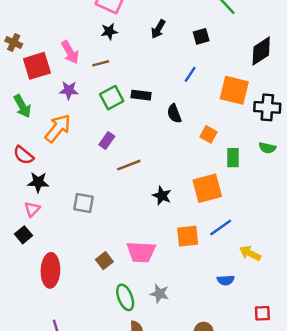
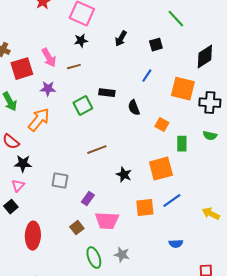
green square: (112, 98) -> (83, 106), moved
purple rectangle: (107, 141) -> (88, 199), moved
yellow arrow: (250, 253) -> (211, 214), moved

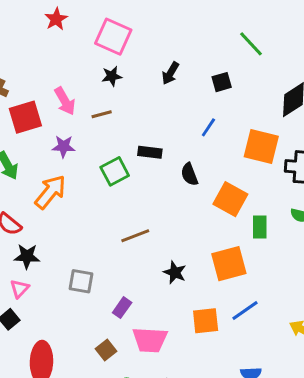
orange square: (162, 125) -> (230, 199), size x1.6

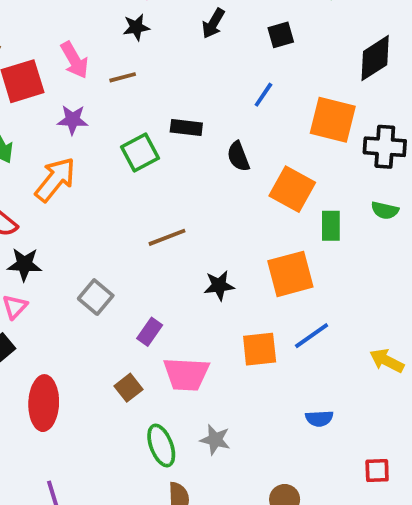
black star: (175, 272) -> (219, 286), turned -30
gray square: (81, 281) -> (96, 297), turned 30

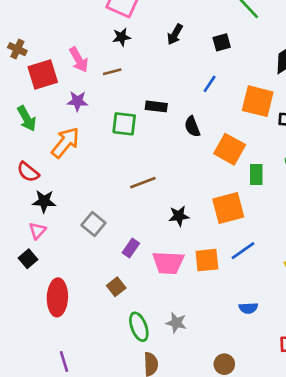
green square: (140, 153) -> (124, 124), turned 35
pink trapezoid: (186, 374) -> (168, 263), moved

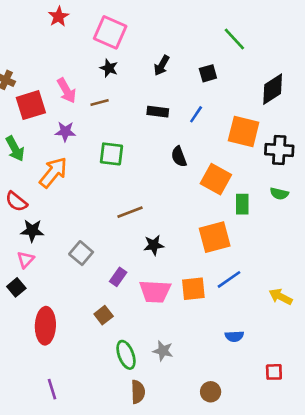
black star: (121, 37) -> (109, 68), turned 30
black rectangle: (156, 106) -> (158, 112), moved
black star: (179, 216) -> (154, 245), moved

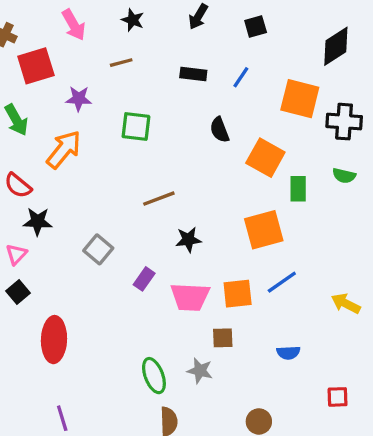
pink arrow: (67, 91) -> (74, 25), moved
pink triangle: (26, 260) -> (16, 254), moved
brown square: (104, 315) -> (223, 338), moved, turned 36

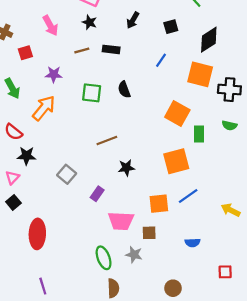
black diamond: (336, 46) -> (209, 40), moved
red square: (36, 66) -> (25, 53), size x0.6
black rectangle: (193, 74) -> (111, 49), moved
black semicircle: (220, 130) -> (124, 90), moved
pink trapezoid: (190, 297) -> (121, 221), moved

